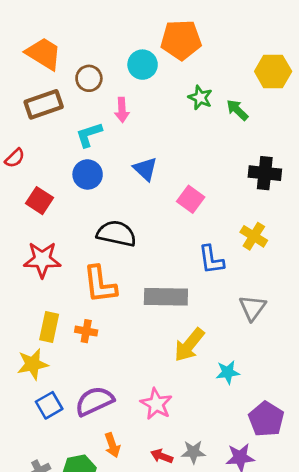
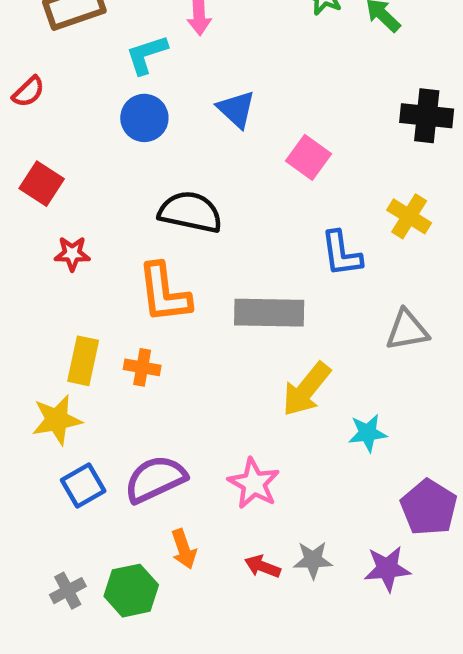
red square: (39, 201) -> (42, 184), moved
red star: (42, 260) -> (72, 254), size x0.6
gray triangle: (252, 308) -> (407, 330), turned 44

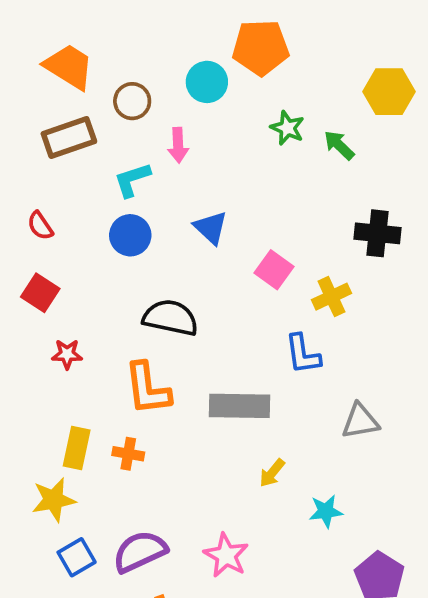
red semicircle: (28, 92) -> (40, 226), moved, turned 100
yellow cross: (409, 216) -> (331, 297), moved, turned 33
yellow arrow: (306, 389) -> (272, 473), size x0.6

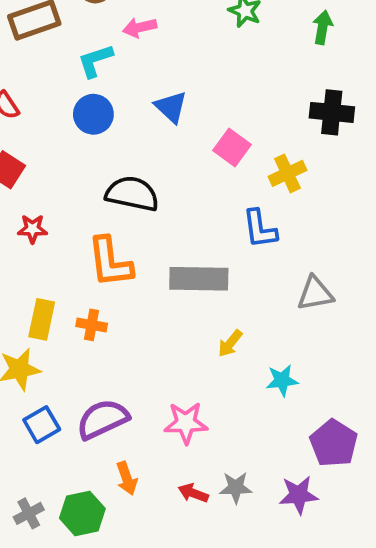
pink arrow: (178, 145) -> (140, 27), turned 80
green arrow: (339, 145) -> (323, 27), moved, turned 56
pink star: (226, 555) -> (186, 423), turned -30

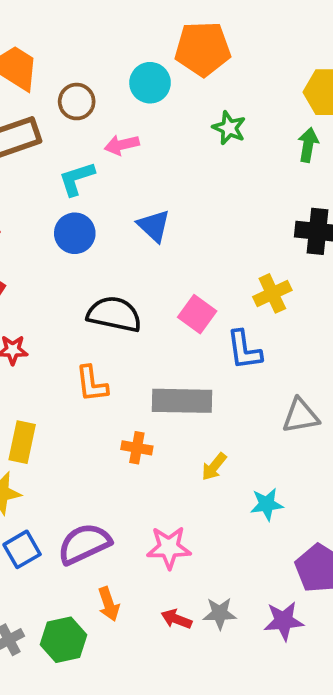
pink square: (232, 148) -> (197, 314), moved
orange L-shape: (110, 262) -> (92, 384), size x0.7
orange cross: (92, 325) -> (137, 448), moved

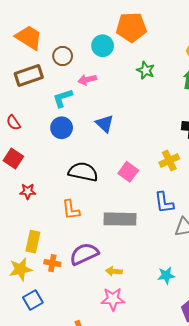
blue L-shape: (244, 350) -> (164, 203), moved
orange cross: (137, 448) -> (52, 263), moved
yellow arrow: (214, 467) -> (114, 271), moved, turned 56
purple semicircle: (84, 544) -> (84, 254), moved

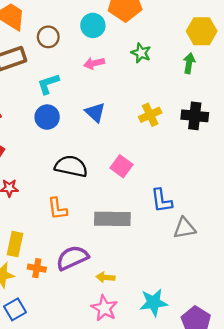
pink arrow: (87, 80) -> (94, 63), moved
yellow cross: (169, 161) -> (150, 115), moved
cyan star: (166, 275) -> (154, 302), moved, size x1.4
pink star: (113, 299) -> (104, 308), turned 30

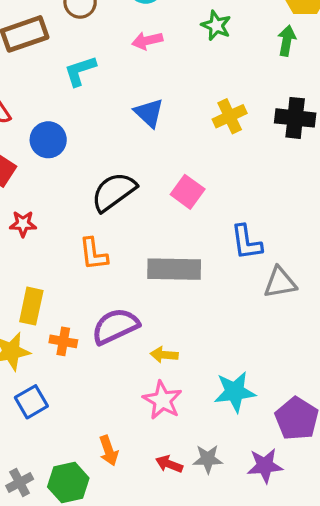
blue circle: (47, 117) -> (48, 140), moved
black semicircle: (71, 166) -> (114, 192), turned -48

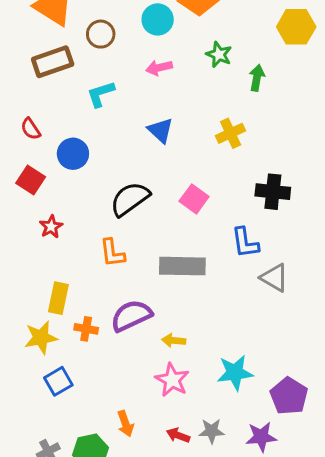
green arrow: (287, 41) -> (257, 78), moved
black cross: (295, 118) -> (273, 192), moved
red star: (23, 224) -> (51, 227), turned -30
gray triangle: (280, 283) -> (274, 278), turned 40

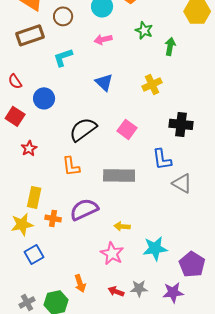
yellow arrow: (174, 340) -> (122, 226), moved

